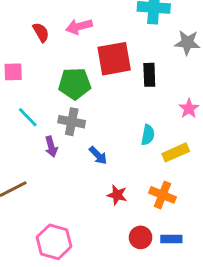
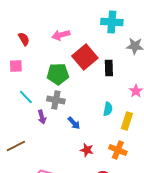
red semicircle: (41, 32) -> (24, 39), moved
red square: (114, 59) -> (85, 57), turned -30
yellow rectangle: (176, 152) -> (127, 121), turned -48

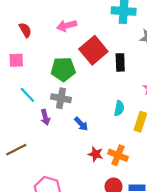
orange cross: (118, 150) -> (118, 155), moved

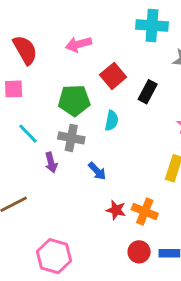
red semicircle: (25, 30) -> (25, 50), size x1.5
red square: (93, 50) -> (113, 76), size x0.7
black rectangle: (120, 62) -> (148, 92), turned 30
cyan semicircle: (119, 108) -> (112, 121), moved

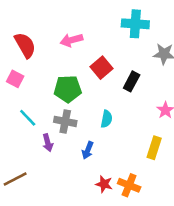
pink square: (14, 89) -> (15, 79), turned 30
cyan semicircle: (112, 121) -> (107, 119), moved
blue arrow: (97, 171) -> (88, 150), turned 66

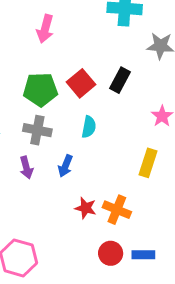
pink arrow: (71, 40) -> (45, 29), turned -60
red square: (102, 68) -> (81, 83), moved
purple arrow: (48, 143) -> (26, 168), moved

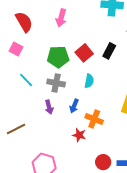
red star: (86, 208) -> (79, 135), moved
orange cross: (117, 210) -> (94, 119), moved

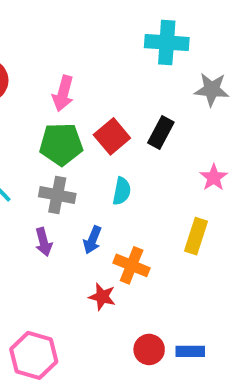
pink arrow: (61, 18) -> (63, 93), moved

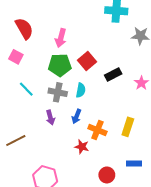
black rectangle: (161, 132) -> (113, 75), moved, turned 35
cyan semicircle: (122, 191) -> (81, 90), moved
yellow rectangle: (196, 236) -> (128, 127), moved
blue rectangle: (190, 351) -> (134, 163), moved

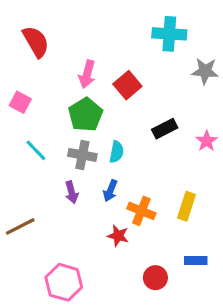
red semicircle: (24, 29) -> (36, 42), moved
red square: (87, 61) -> (127, 85), moved
green pentagon: (60, 65) -> (86, 115), turned -30

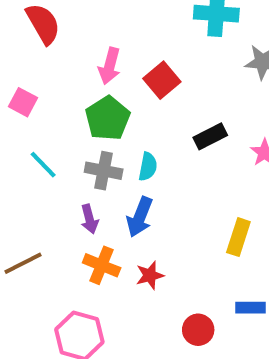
blue arrow: (110, 191) -> (140, 217), size x1.4
orange cross: (141, 211) -> (102, 265), moved
red star: (118, 236) -> (150, 275), turned -30

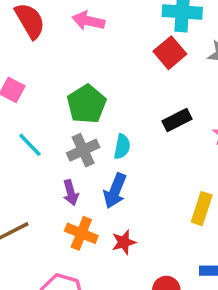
pink arrow: (110, 66) -> (88, 21), moved, turned 88
red square: (162, 80) -> (170, 53), moved
gray cross: (104, 171) -> (83, 150), turned -36

